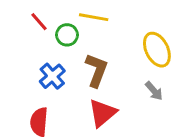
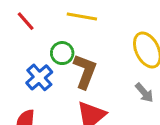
green circle: (67, 35) -> (62, 53), moved

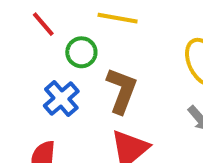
green circle: (62, 53) -> (81, 52), moved

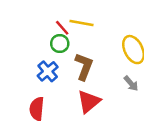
red line: (43, 24) -> (62, 28), moved

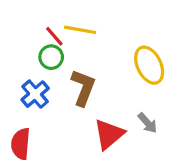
gray arrow: (131, 83) -> (148, 123), moved
red triangle: (89, 102) -> (109, 134), moved

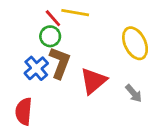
brown L-shape: (83, 88) -> (60, 63), moved
red triangle: (109, 134) -> (93, 81), moved

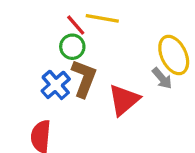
gray arrow: (134, 93) -> (162, 78), moved

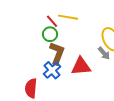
blue cross: (56, 85) -> (52, 70), moved
red triangle: (124, 100) -> (81, 66), turned 35

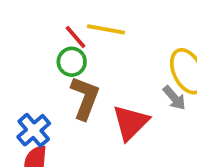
red triangle: (81, 66) -> (131, 123), turned -40
blue cross: (52, 70) -> (34, 130), moved

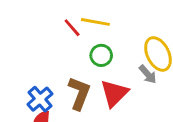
green circle: (72, 62) -> (101, 55), moved
brown L-shape: (85, 98) -> (79, 93), moved

